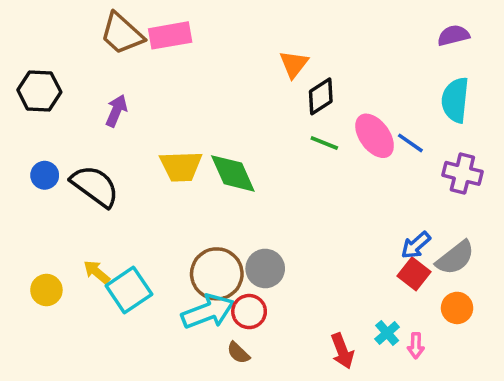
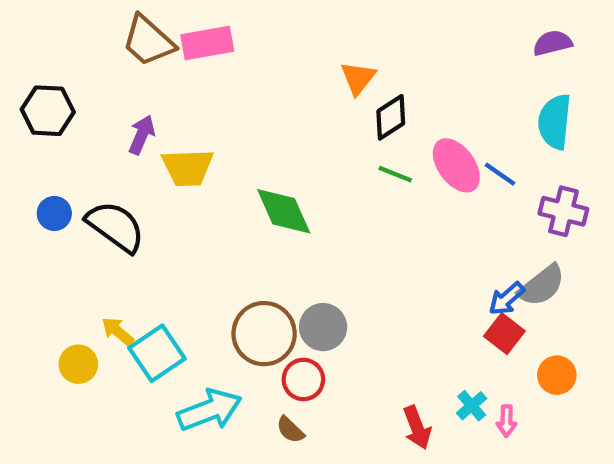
yellow trapezoid: (181, 166) -> (188, 168), moved
gray semicircle: (455, 258) -> (542, 286), moved
yellow circle: (46, 290) -> (78, 364), moved
cyan arrow: (208, 312) -> (209, 410), moved

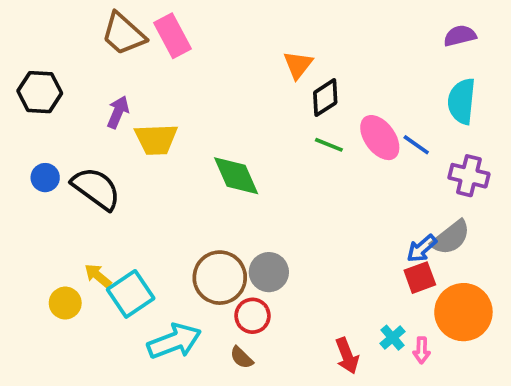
pink rectangle: (207, 43) -> (172, 36), turned 72
red square: (504, 334) -> (420, 278), turned 32
orange circle: (557, 375) -> (463, 312), size x1.8

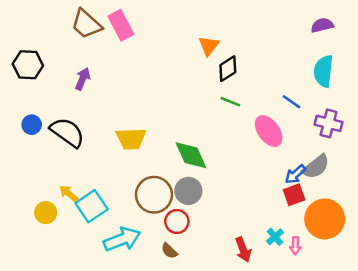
pink ellipse: (380, 138) -> (269, 131), moved
yellow trapezoid: (156, 139) -> (131, 139), moved
green diamond: (236, 176) -> (191, 155), moved

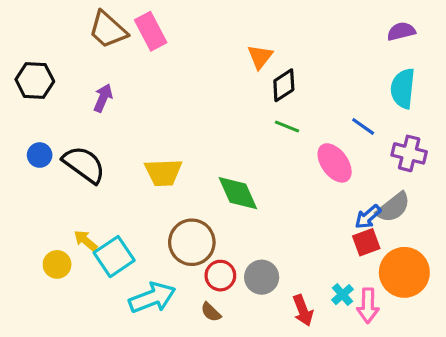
gray circle: (188, 191) -> (262, 277), moved
pink arrow: (295, 246) -> (368, 306), size x1.5

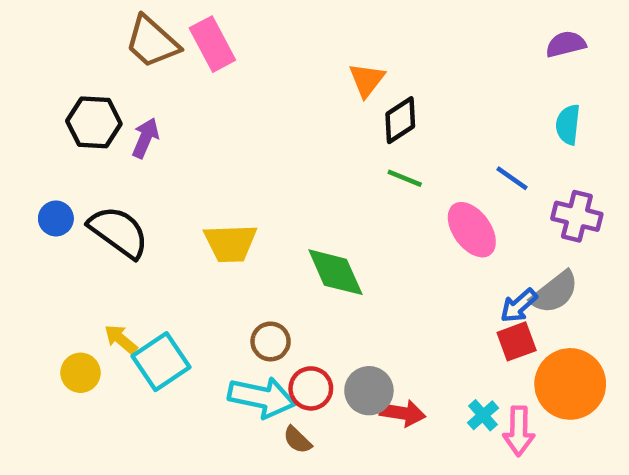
black hexagon: (35, 80) -> (94, 122), moved
cyan semicircle: (403, 88) -> (568, 125), size x0.7
brown circle: (192, 242) -> (271, 341), size x0.6
cyan arrow: (152, 298) -> (262, 397), moved, turned 33
red arrow: (303, 310) -> (402, 413), moved, turned -60

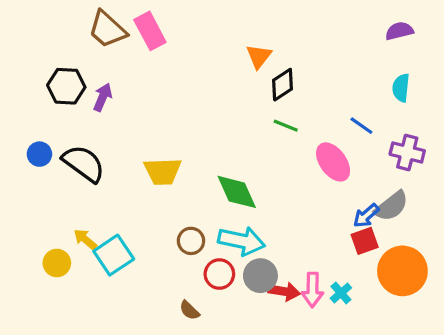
cyan arrow: (262, 397) -> (241, 241), moved
pink arrow: (519, 431) -> (313, 290), moved
brown semicircle: (297, 440) -> (189, 310), moved

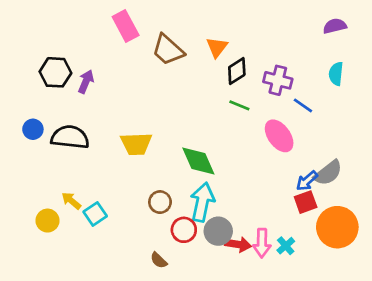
brown trapezoid: (107, 29) -> (168, 50), moved
purple cross: (407, 153) -> (278, 80), moved
black semicircle: (84, 164) -> (70, 137), turned -30
cyan arrow: (241, 241) -> (202, 202), turned -90
cyan square: (114, 255) -> (95, 214), size x0.7

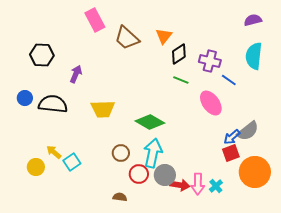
cyan semicircle: (336, 74) -> (254, 56), size x1.5
purple arrow: (86, 82) -> (76, 74), moved
green diamond: (198, 161) -> (150, 122), turned -36
brown semicircle: (159, 260) -> (120, 197), turned 144

